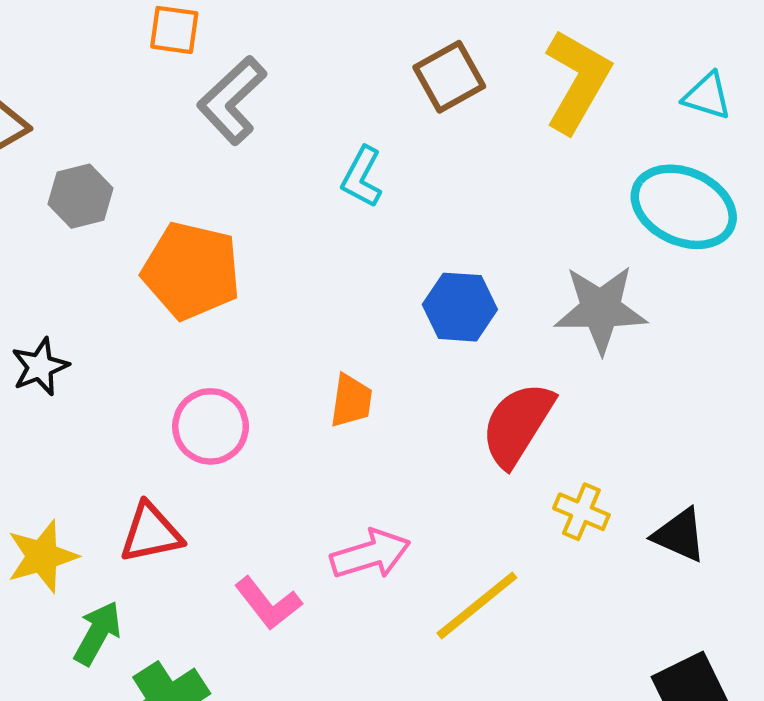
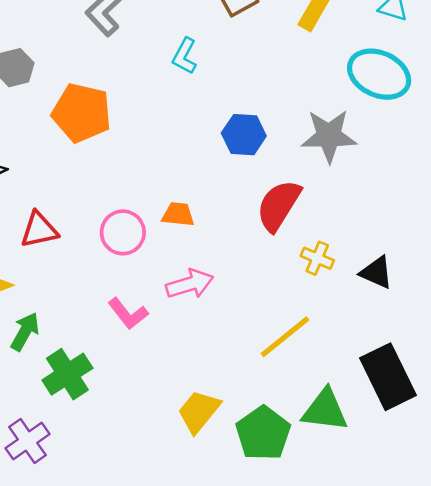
orange trapezoid: (351, 401) -> (178, 214), moved, turned -92
pink circle: (211, 426) -> (123, 232), moved
red triangle: (151, 533) -> (39, 230), moved
yellow line: (477, 605) -> (285, 337), moved

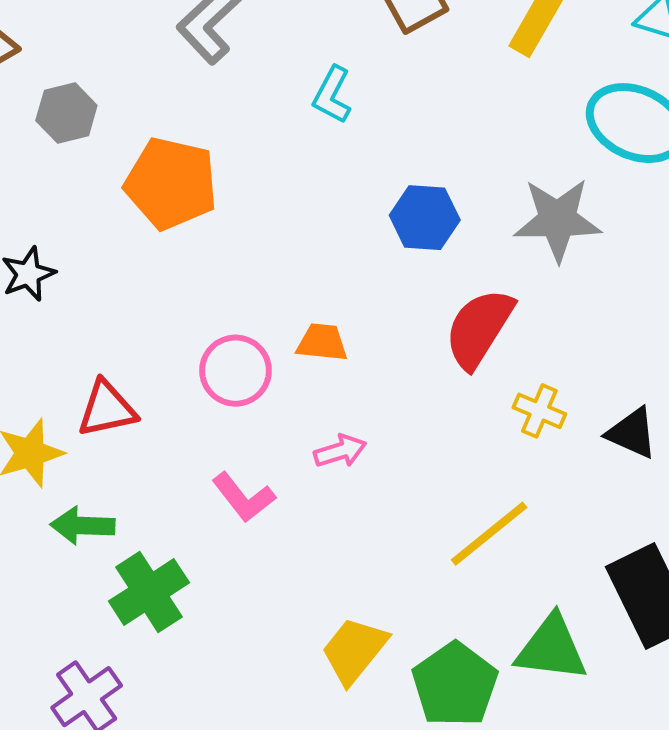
red triangle: (39, 230) -> (107, 409), moved
pink arrow: (190, 284) -> (340, 451), size x0.7
green arrow: (25, 332) -> (83, 526), turned -117

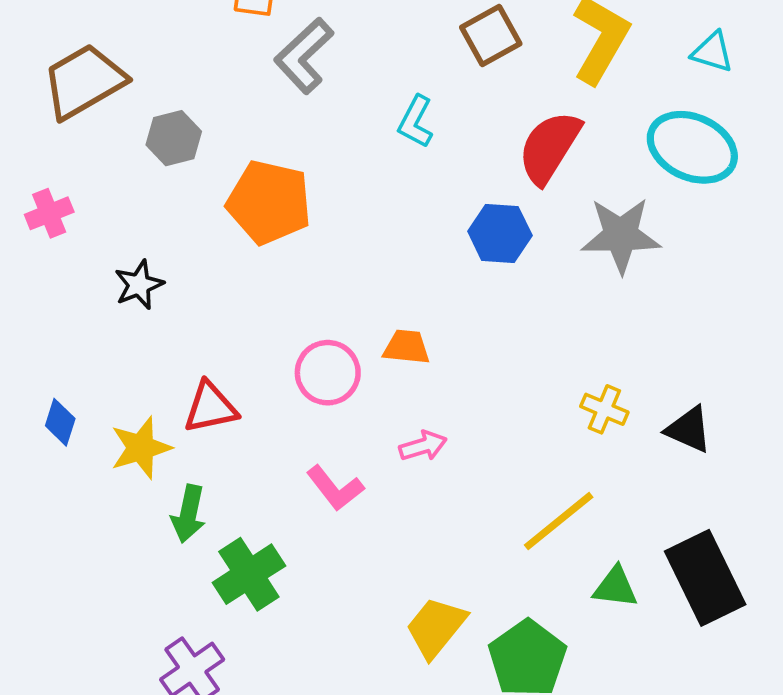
red semicircle: (479, 328) -> (549, 147), moved
green arrow: (83, 526) -> (188, 514), turned -80
green triangle: (551, 648) -> (615, 587), moved, size x0.7

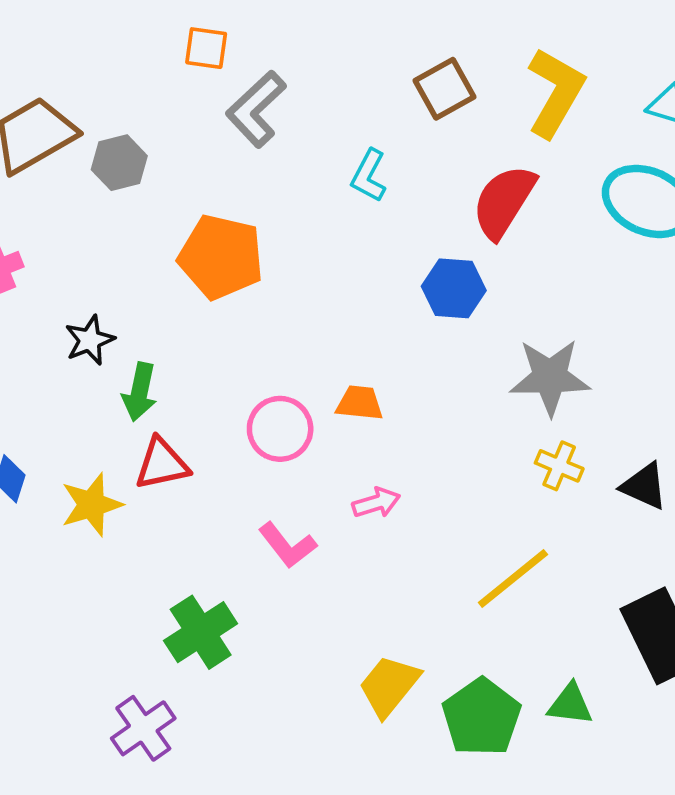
gray hexagon: (174, 138) -> (119, 163), moved
gray star: (621, 235) -> (550, 377), moved
green arrow: (188, 514) -> (140, 392), moved
green triangle: (615, 587) -> (570, 704), moved

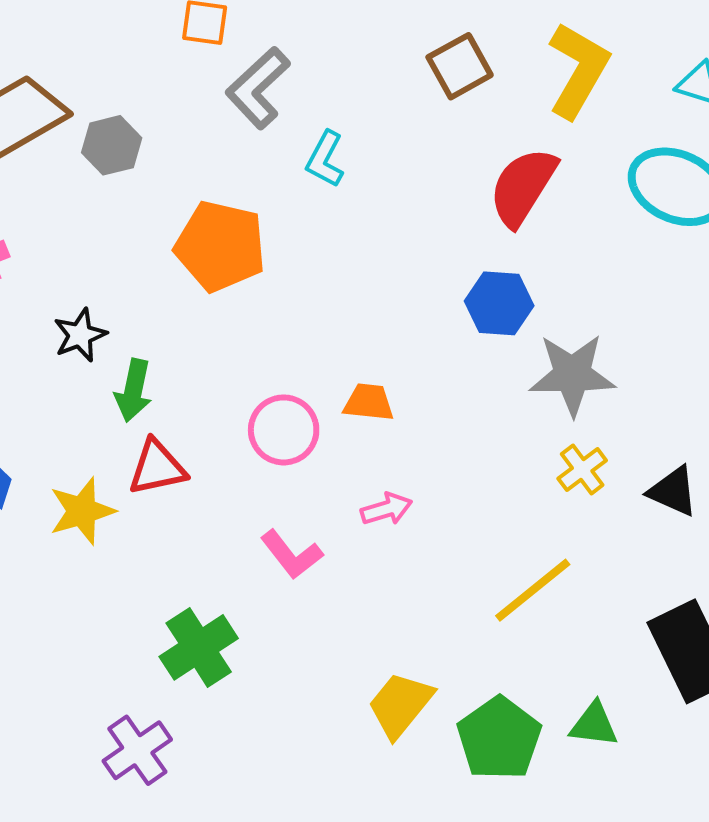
cyan L-shape: (369, 176) -> (325, 159), moved
blue hexagon: (454, 288) -> (499, 303), moved
yellow cross: (559, 466) -> (582, 470), turned 30

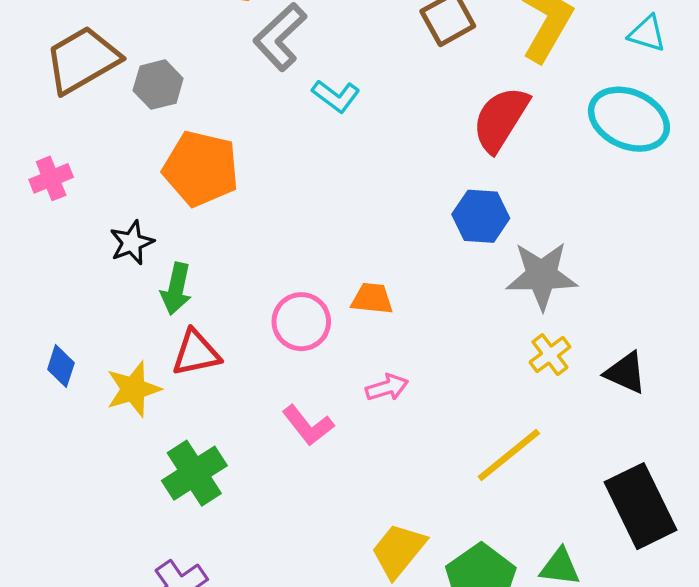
cyan L-shape: (325, 159) -> (336, 96), turned -81
orange pentagon: (220, 246) -> (201, 169), moved
green cross: (199, 647) -> (194, 473), moved

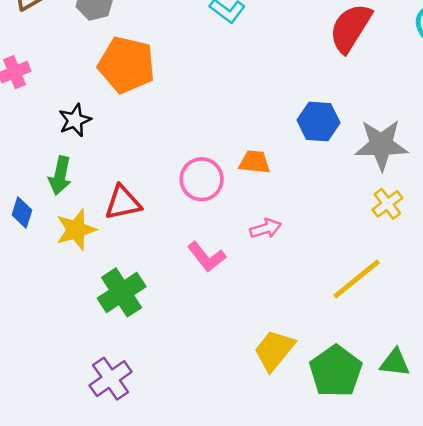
blue hexagon: (481, 216) -> (318, 121), moved
green arrow: (176, 289) -> (60, 176), moved

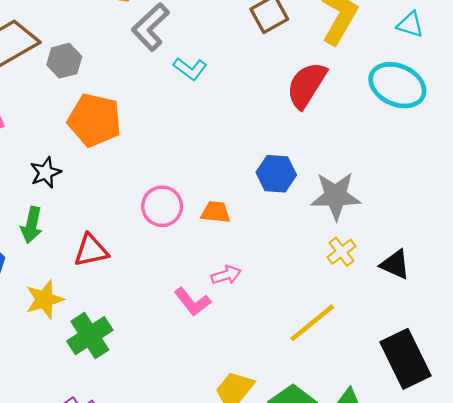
pink circle: (202, 179) -> (162, 206), moved
yellow star: (76, 230) -> (44, 299), moved
pink L-shape: (207, 257) -> (192, 302), moved

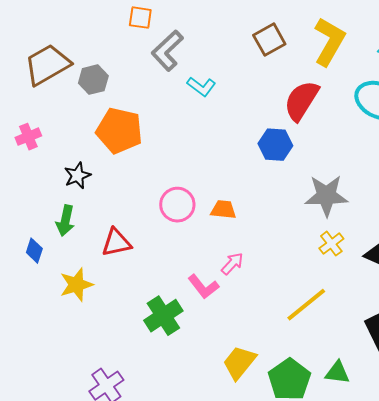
blue hexagon: (276, 174) -> (275, 145), moved
pink arrow: (226, 275) -> (232, 264), turned -30
green cross: (90, 336) -> (163, 316), moved

